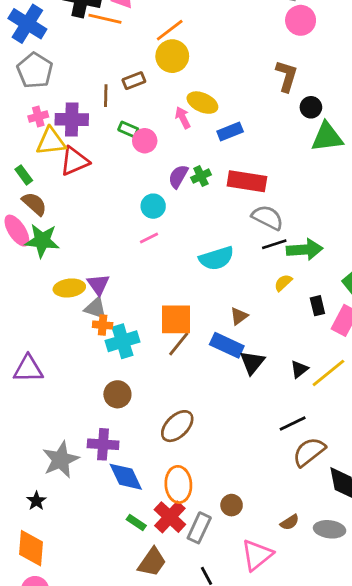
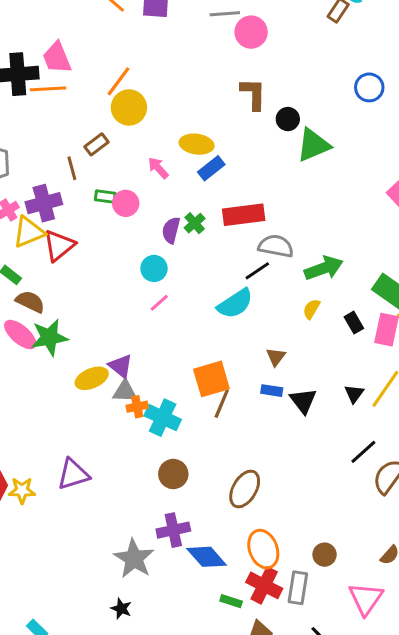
yellow ellipse: (202, 103) -> (197, 144), moved
black line: (274, 244) -> (257, 271), moved
cyan cross: (122, 341) -> (163, 418), turned -32
blue rectangle: (227, 345) -> (272, 391), size x0.6

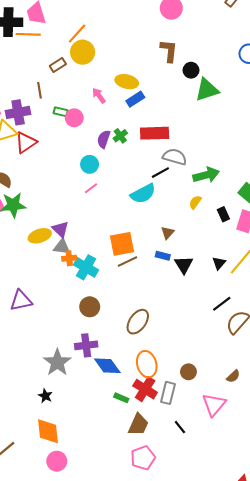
brown rectangle: (97, 144) -> (58, 65), moved
brown line: (222, 404) -> (127, 261), turned 36

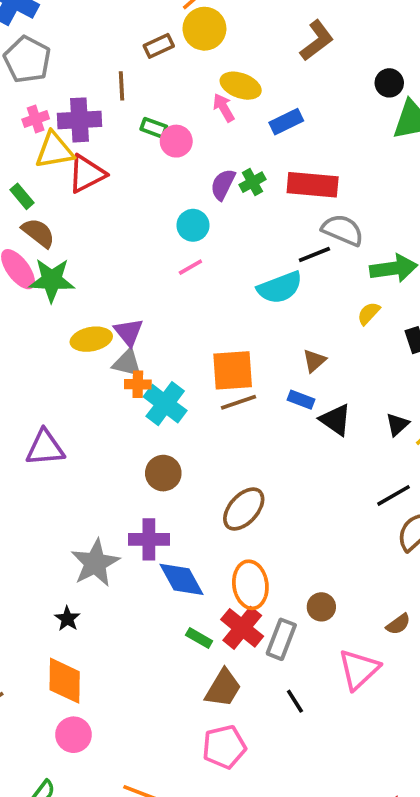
brown L-shape: (169, 51) -> (317, 41), moved, turned 40
yellow ellipse: (127, 82) -> (241, 86), moved
black triangle: (184, 265) -> (336, 420), turned -30

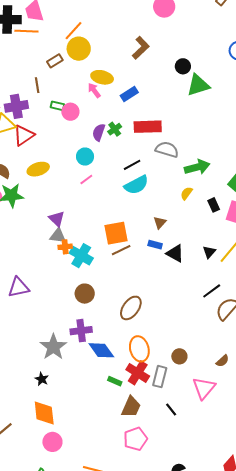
black line: (314, 255) -> (132, 165), moved
yellow ellipse: (91, 339) -> (38, 169), moved

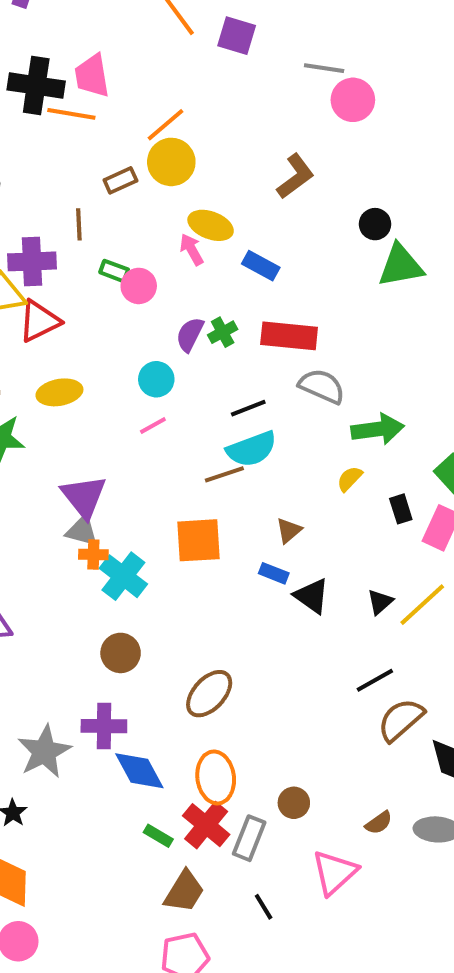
blue rectangle: (129, 94) -> (261, 266), turned 54
purple triangle: (57, 219) -> (84, 497), size x1.4
brown line: (121, 250) -> (224, 474), moved

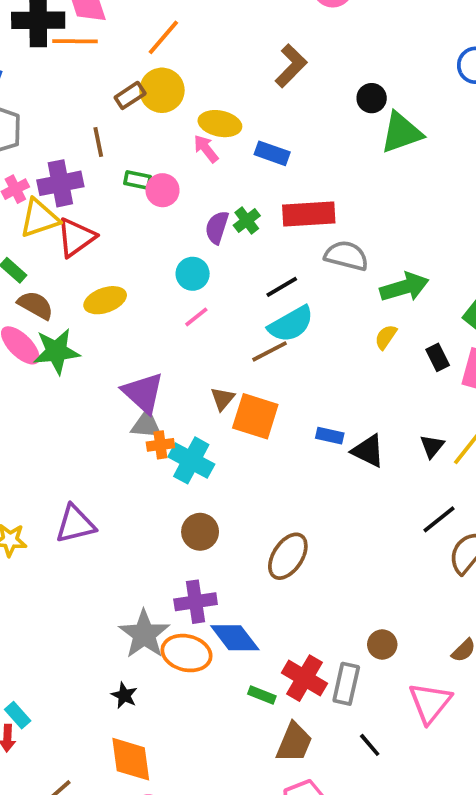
yellow circle: (171, 162) -> (162, 90), moved
brown triangle: (289, 530) -> (223, 399), moved
orange square: (198, 540) -> (255, 416), turned 30
orange ellipse: (216, 778) -> (186, 653), moved, turned -60

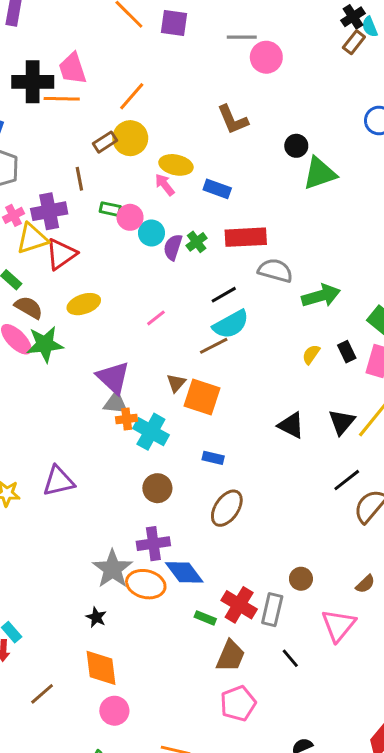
brown L-shape: (291, 66) -> (233, 120), turned 112
cyan circle: (193, 274) -> (151, 233), moved
yellow semicircle: (386, 337) -> (311, 354), moved
blue rectangle: (330, 436) -> (213, 458), moved
black triangle: (432, 446) -> (342, 422), size x1.4

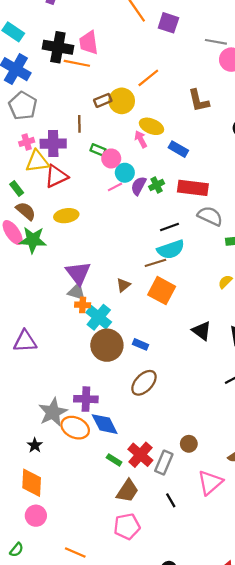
orange line: (132, 96) -> (148, 78), moved
pink line: (156, 318) -> (115, 187), moved
orange square: (202, 397) -> (162, 291), moved
brown circle: (157, 488) -> (107, 345), moved, size x1.5

